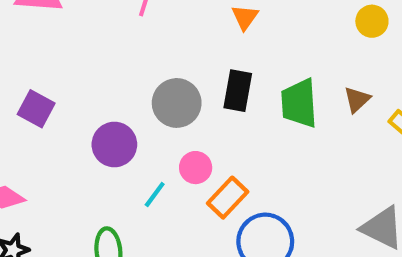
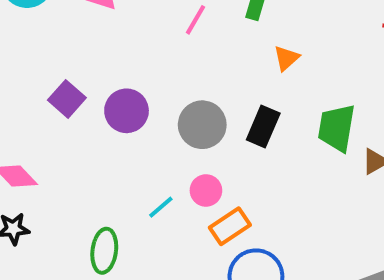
green trapezoid: (299, 103) -> (336, 128), moved
purple circle: (114, 144) -> (127, 111), moved

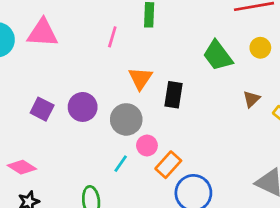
orange triangle: (286, 58) -> (140, 78), moved, size x1.4
gray circle: (202, 125) -> (126, 119), moved
green trapezoid: (336, 128) -> (218, 56), moved, turned -32

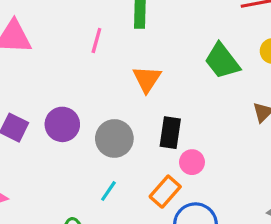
orange triangle: (140, 78) -> (147, 79), moved
black rectangle: (174, 95) -> (170, 133), moved
pink circle: (147, 145) -> (192, 162), moved

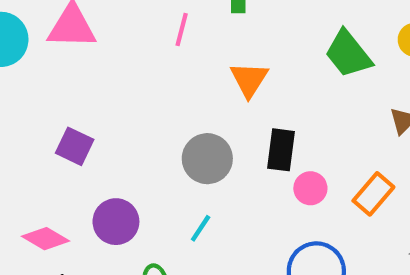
purple circle: (62, 124) -> (116, 222), moved
orange rectangle: (165, 192) -> (373, 194), moved

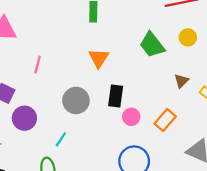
pink line: (182, 30) -> (38, 65), moved
purple circle: (116, 222) -> (24, 118), moved
cyan line: (201, 228) -> (61, 139), moved

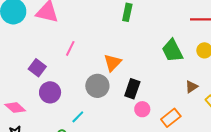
orange triangle: (99, 58) -> (113, 63), moved

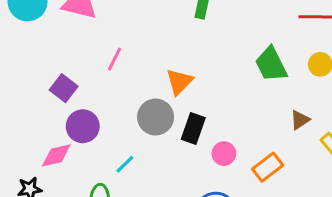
black rectangle: (132, 89) -> (193, 129), moved
pink diamond: (15, 108) -> (56, 155), moved, turned -55

